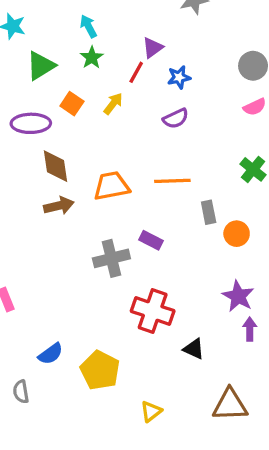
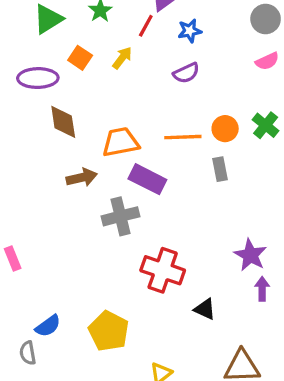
brown arrow: (59, 206) -> (82, 178), moved
orange circle: (237, 234) -> (225, 129), moved
purple rectangle: (151, 240) -> (147, 179), moved, size x1.5
blue semicircle: (51, 354) -> (48, 326), moved

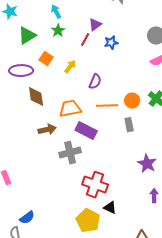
yellow arrow: (122, 58) -> (70, 67), moved
purple semicircle: (186, 73) -> (95, 82), moved, turned -42
purple star: (250, 255) -> (147, 164), moved
black triangle: (205, 309) -> (110, 208), moved
yellow pentagon: (109, 331) -> (88, 221), moved

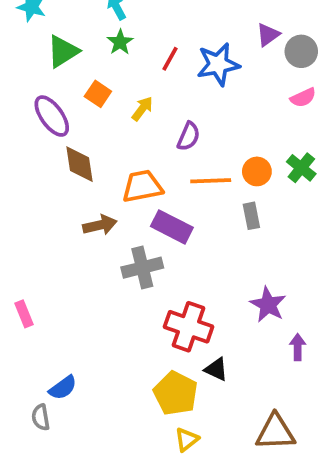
purple triangle: (95, 25) -> (268, 35), moved
blue star: (111, 43) -> (218, 64), size x1.6
purple ellipse: (21, 71) -> (52, 116), turned 55
purple star: (147, 164) -> (268, 305), moved

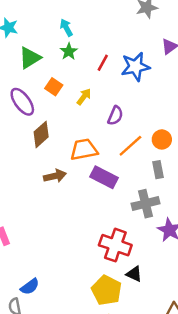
brown diamond: (79, 164) -> (41, 134), turned 56
orange line: (211, 181) -> (130, 146), turned -40
gray cross: (142, 268) -> (145, 204), moved

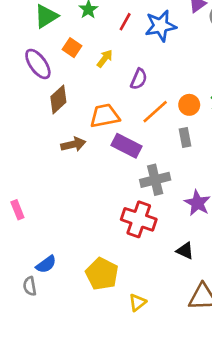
gray cross: (145, 204) -> (155, 180), moved
black triangle: (134, 274) -> (185, 251), moved
yellow pentagon: (107, 290) -> (102, 274), moved

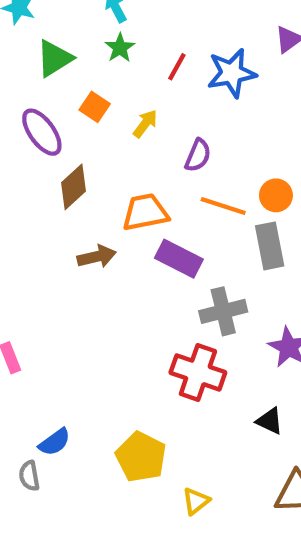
orange line: (155, 112) -> (223, 206), turned 60
gray rectangle: (185, 138) -> (270, 246), size x1.5

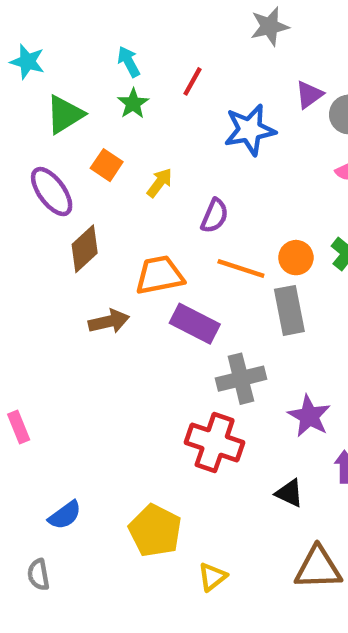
red line: (177, 67) -> (193, 81), moved
gray semicircle: (29, 476) -> (38, 575), moved

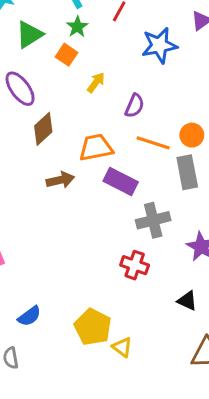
orange square: (107, 165) -> (66, 55), moved
red cross: (215, 442) -> (135, 265), size x0.7
yellow triangle: (212, 577) -> (122, 347), moved, turned -45

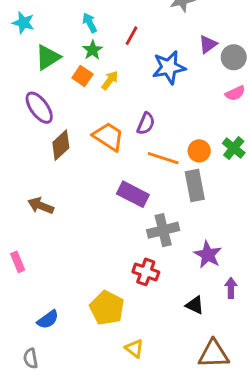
yellow arrow: (96, 82) -> (110, 80), moved
orange trapezoid: (96, 147) -> (108, 137), moved, turned 44
brown arrow: (60, 180) -> (41, 206), moved, turned -145
yellow pentagon: (93, 327) -> (107, 308), moved

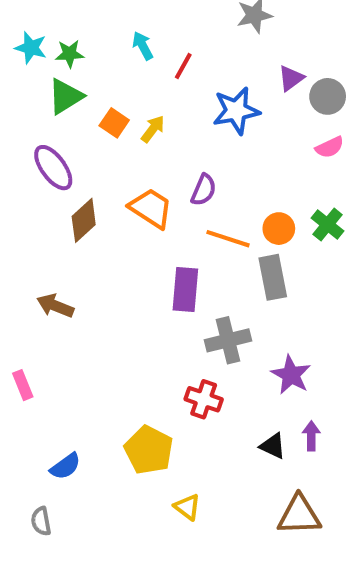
cyan arrow: (90, 23) -> (143, 46), moved
green star: (93, 50) -> (69, 54), moved, turned 30
purple rectangle: (133, 194) -> (185, 290), turned 68
purple arrow: (231, 288) -> (311, 436), moved

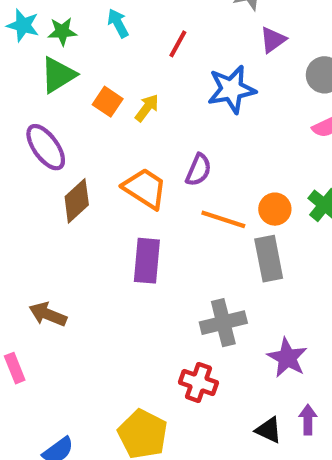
cyan arrow: (143, 46) -> (118, 23), moved
purple triangle: (291, 78) -> (273, 40), moved
purple rectangle: (185, 290) -> (147, 261), moved
brown arrow: (55, 306) -> (48, 314), moved

